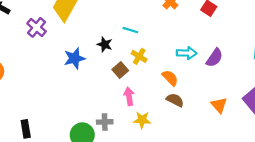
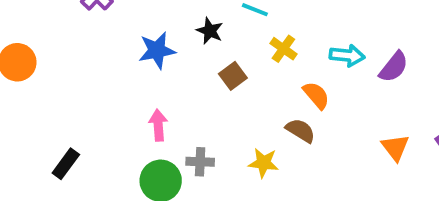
yellow cross: (139, 56) -> (283, 49), moved
pink arrow: (129, 96) -> (158, 125), moved
brown semicircle: (175, 100) -> (300, 130), moved
black rectangle: (26, 129) -> (66, 164), turned 42

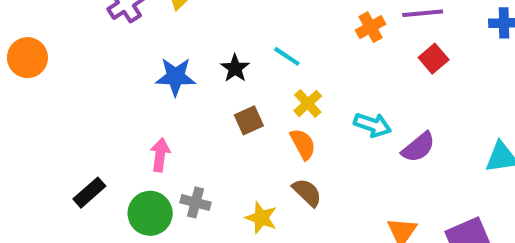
orange semicircle: (316, 95) -> (303, 144), moved
black rectangle: (66, 164) -> (89, 193), moved

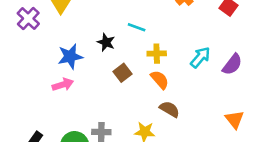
yellow cross: (308, 103) -> (157, 54), turned -36
cyan arrow: (372, 125) -> (200, 57), turned -55
pink arrow: (160, 155) -> (63, 85), moved, turned 78

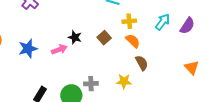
black star: (106, 42) -> (75, 37), moved
blue star: (70, 56) -> (28, 48), moved
brown semicircle: (169, 109) -> (142, 63), turned 35

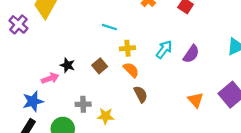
blue star: (28, 48) -> (33, 101), moved
yellow star: (124, 81) -> (106, 116), moved
gray cross: (91, 84) -> (83, 104), moved

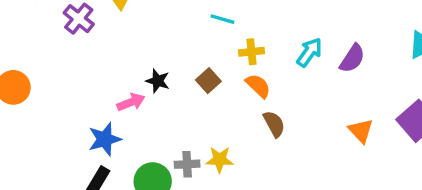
gray cross: (83, 104) -> (187, 164), moved

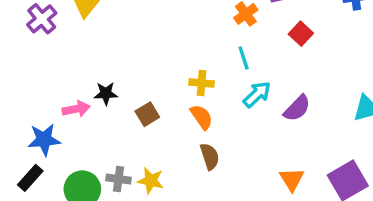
cyan line: (222, 19) -> (244, 58), moved, turned 45
black star: (158, 81) -> (106, 93), turned -30
brown square: (208, 81) -> (147, 114), moved

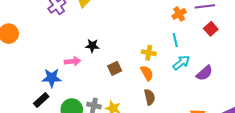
black star: (106, 93) -> (92, 46), moved

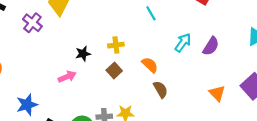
cyan line: (175, 40) -> (151, 13), moved
yellow cross: (149, 53) -> (116, 45), moved
blue star: (52, 78) -> (27, 105), moved

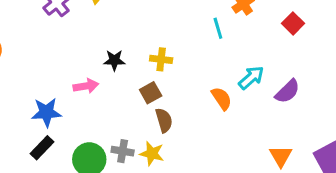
orange semicircle: (150, 65) -> (222, 98), moved
brown semicircle: (161, 89) -> (164, 120), moved
blue star: (27, 105) -> (46, 112), moved

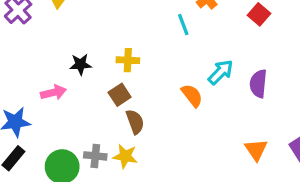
purple semicircle: (287, 91) -> (258, 84), turned 144

